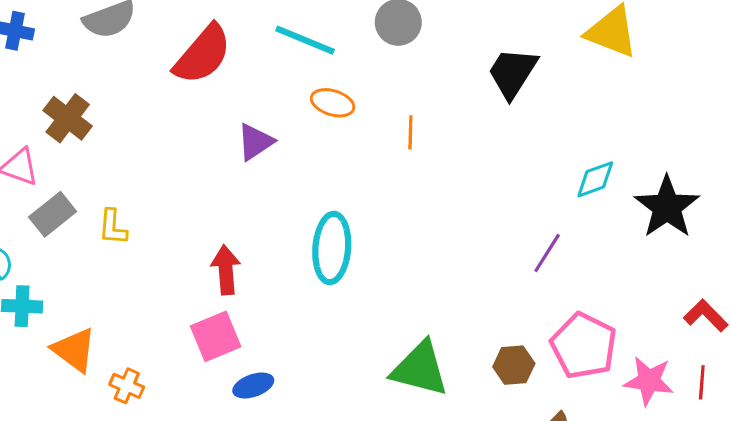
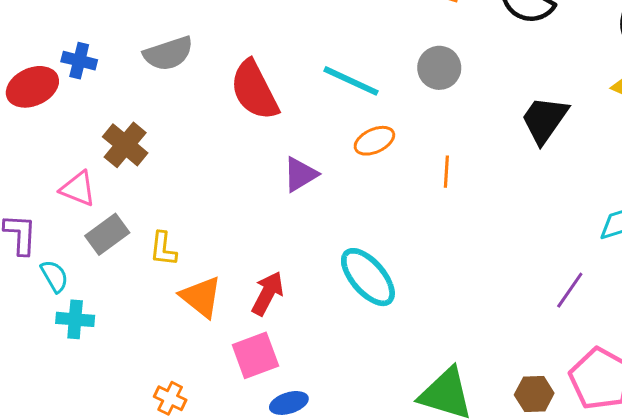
red semicircle: (203, 54) -> (254, 90), turned 110
orange ellipse: (333, 103) -> (374, 141), turned -45
cyan ellipse: (332, 248) -> (368, 277), turned -48
red arrow: (226, 270) -> (268, 293), turned 30
orange triangle: (74, 350) -> (201, 297), moved

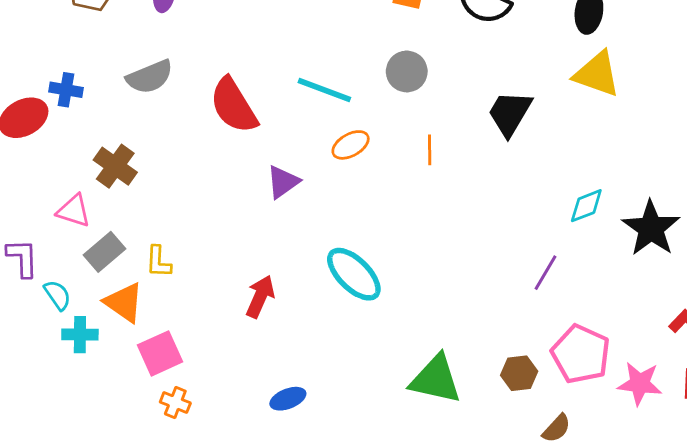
orange line: (446, 172) -> (430, 150), moved
orange triangle: (201, 297) -> (124, 302), moved
pink square: (255, 355) -> (160, 353), moved

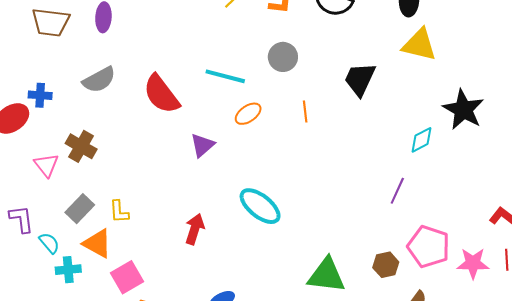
pink triangle: (74, 211) -> (46, 165), moved, turned 40
black star: (651, 228) -> (463, 110), moved

